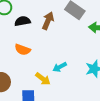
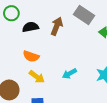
yellow arrow: (43, 79) -> (37, 77), moved

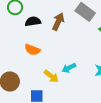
yellow arrow: (37, 77) -> (51, 76), moved

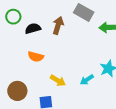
cyan arrow: (69, 68) -> (87, 80), moved

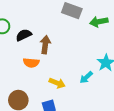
brown arrow: (58, 25) -> (45, 45), moved

